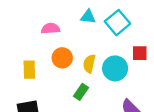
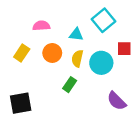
cyan triangle: (88, 17) -> (76, 34), moved
yellow rectangle: (29, 70) -> (22, 53), moved, turned 35

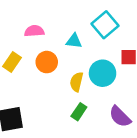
yellow semicircle: (77, 58) -> (76, 82), moved
green rectangle: (70, 85) -> (79, 112), moved

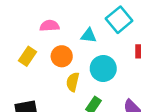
cyan circle: (103, 73) -> (103, 68), moved
yellow semicircle: (76, 82) -> (73, 82), moved

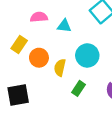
cyan triangle: (89, 36) -> (64, 26), moved
orange circle: (62, 56) -> (39, 58), moved

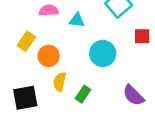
yellow semicircle: (60, 68) -> (60, 82), moved
green rectangle: (78, 88) -> (83, 94), moved

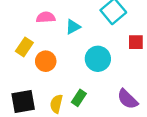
cyan triangle: (77, 20) -> (73, 27), turned -35
yellow semicircle: (60, 82) -> (56, 104), moved

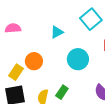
pink semicircle: (46, 17) -> (13, 28), moved
yellow rectangle: (24, 47) -> (16, 72), moved

